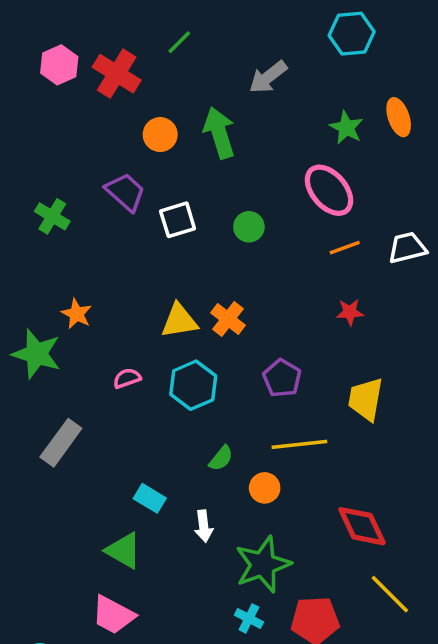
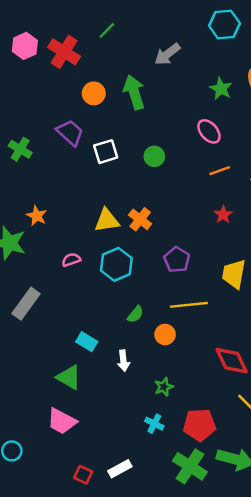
pink ellipse: (329, 190) -> (209, 131), size x0.7
red star: (350, 312) -> (223, 215), turned -30
green star: (263, 564) -> (164, 387), size x0.5

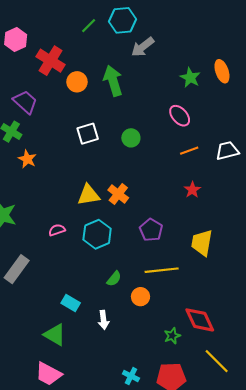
cyan hexagon: (224, 25) -> (123, 20), moved
red cross: (64, 52) -> (51, 61), moved
purple trapezoid: (70, 133) -> (25, 102), moved
orange star: (37, 216) -> (27, 159), moved
green star: (164, 387) -> (172, 336), moved

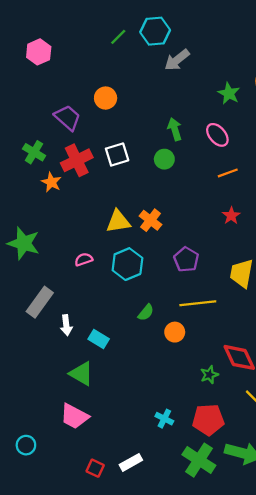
red cross: (51, 61) -> (77, 160), moved, turned 32
green arrow: (113, 81) -> (175, 129), moved, size x0.7
purple trapezoid: (25, 102) -> (67, 118), moved
white arrow: (103, 320) -> (66, 325), moved

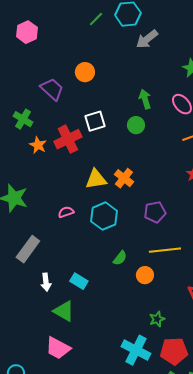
red cross: (77, 160) -> (68, 139), moved
purple pentagon: (186, 259) -> (155, 212), turned 30
white arrow: (66, 325) -> (46, 282), moved
green star: (209, 375) -> (157, 319), moved
cyan cross: (164, 419) -> (136, 350), size x1.8

